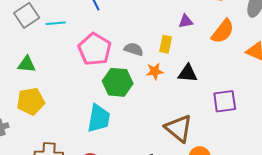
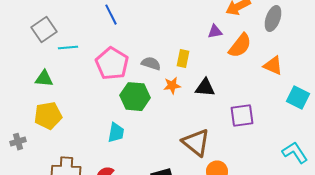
purple triangle: (186, 21) -> (215, 32), moved
cyan line: (56, 23) -> (68, 48), moved
cyan trapezoid: (99, 118) -> (116, 133), size x0.7

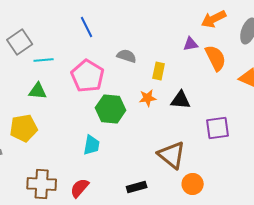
orange semicircle: (240, 46) -> (216, 58), turned -64
gray semicircle: (151, 64) -> (127, 56), moved
green triangle: (44, 79) -> (38, 91), moved

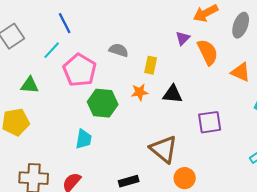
blue line: (87, 27) -> (65, 23), moved
purple triangle: (191, 44) -> (183, 38), turned -35
cyan line: (44, 60) -> (52, 50), moved, turned -42

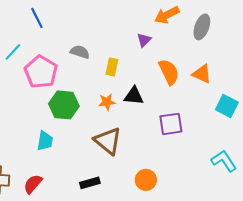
blue line: (65, 23) -> (37, 18), moved
orange semicircle: (208, 52) -> (169, 72), moved
orange star: (140, 92) -> (107, 102), moved
brown triangle: (164, 149) -> (108, 141), moved

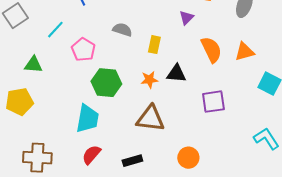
pink pentagon: (41, 72) -> (83, 50), size x0.7
orange triangle: (202, 74) -> (244, 52), turned -40
cyan trapezoid: (45, 141) -> (87, 119), size x1.4
brown triangle: (108, 141) -> (150, 119), turned -32
red semicircle: (33, 184) -> (91, 155), moved

